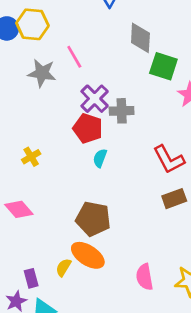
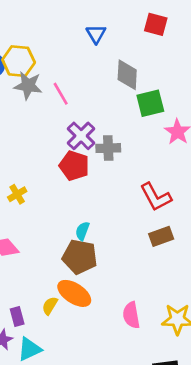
green square: (163, 66) -> (150, 103), turned -32
gray star: (42, 73) -> (28, 86), moved
cyan semicircle: (100, 158) -> (82, 231), moved

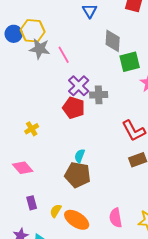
orange ellipse: (74, 293) -> (77, 220), moved
purple rectangle: (17, 317) -> (32, 203), moved

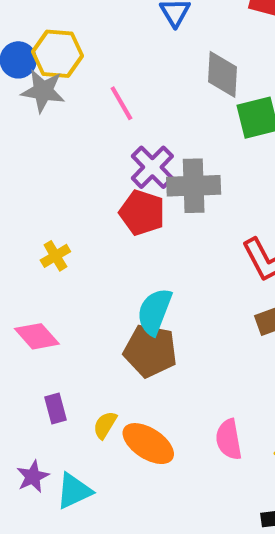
gray star: (40, 49) -> (43, 91), moved
gray cross: (99, 95) -> (194, 186), size x1.4
cyan semicircle: (80, 156) -> (154, 312), size x1.6

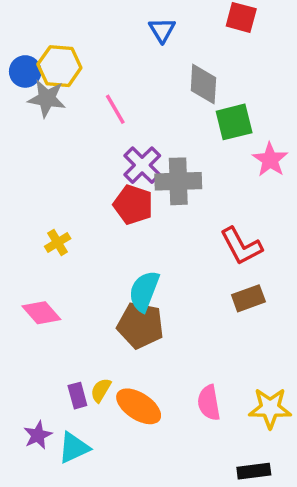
purple rectangle: (55, 408) -> (77, 396), moved

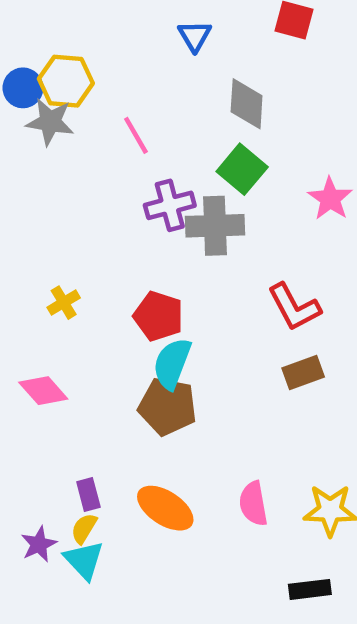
green square: (234, 122) -> (242, 169), moved, turned -36
purple cross: (142, 165) -> (170, 205), turned 30
red pentagon: (133, 205) -> (158, 316), moved
yellow semicircle: (101, 390) -> (84, 528), moved
cyan triangle: (74, 448) -> (84, 560), turned -48

